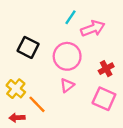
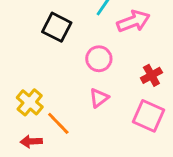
black square: (28, 47) -> (57, 27), moved
pink circle: (67, 56) -> (99, 59), size x0.7

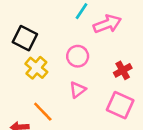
black square: (57, 27) -> (25, 38), moved
yellow cross: (30, 102) -> (36, 68), moved

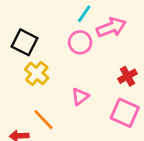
pink circle: (78, 56) -> (80, 42), moved

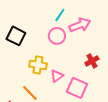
yellow cross: (37, 73) -> (38, 65), moved, turned -30
pink square: (125, 113) -> (77, 88), moved

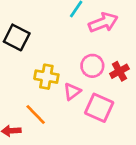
pink circle: (57, 36) -> (92, 66), moved

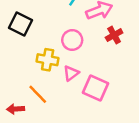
pink circle: (92, 66) -> (72, 40), moved
red cross: (119, 71) -> (114, 35), moved

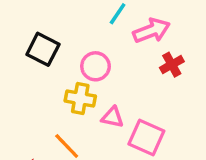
pink circle: (72, 40) -> (95, 66), moved
pink triangle: (71, 73) -> (112, 117), turned 49

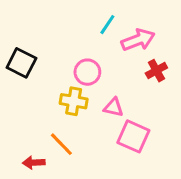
black square: (43, 49) -> (21, 63), moved
pink triangle: (112, 117) -> (113, 107), moved

